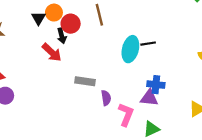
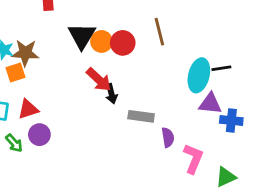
orange circle: (54, 13) -> (102, 41), moved
black triangle: (38, 18) -> (82, 36), size x1.5
black arrow: (62, 36) -> (111, 94), moved
purple triangle: (149, 98) -> (210, 104), moved

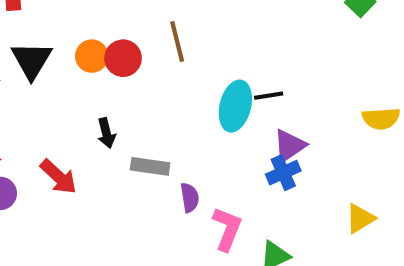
black triangle: (82, 36) -> (31, 60), moved
red arrow: (99, 80) -> (59, 177), moved
purple triangle: (210, 104) -> (289, 146), moved, turned -40
blue cross: (231, 120) -> (283, 173), turned -30

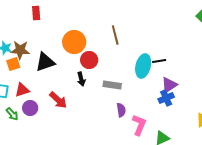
orange circle: (92, 56) -> (74, 42), size x1.5
red circle: (123, 58) -> (89, 60), moved
black triangle: (31, 60) -> (45, 62), moved, turned 40
gray rectangle: (150, 166) -> (112, 85), moved

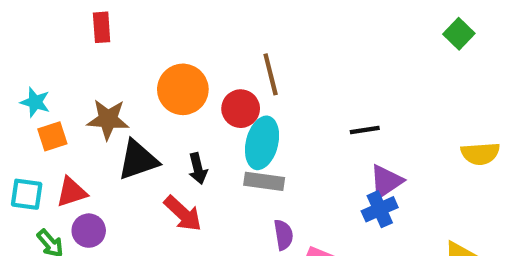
brown star: (20, 50) -> (108, 119), moved
red circle: (89, 60) -> (241, 109), moved
black triangle: (45, 62) -> (138, 160), moved
cyan ellipse: (143, 66) -> (262, 143), moved
red arrow: (58, 100) -> (183, 213), moved

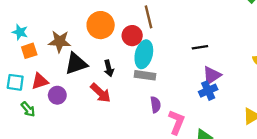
purple circle: (89, 231) -> (57, 95), moved

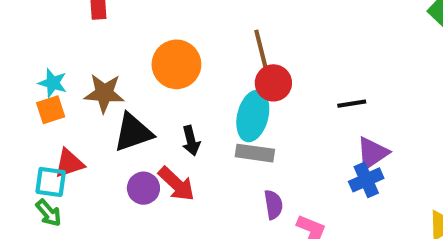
cyan star: (20, 32) -> (53, 83), moved
red circle: (132, 36) -> (273, 83), moved
cyan square: (15, 82) -> (51, 182), moved
purple circle: (57, 95) -> (143, 188), moved

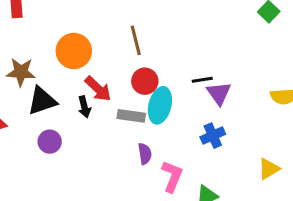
red circle: (273, 83) -> (145, 81), moved
cyan ellipse: (253, 116) -> (160, 105), moved
purple triangle: (372, 153) -> (219, 93), moved, turned -32
red arrow: (176, 184) -> (98, 89), moved

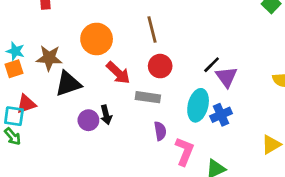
black line: (202, 80) -> (212, 65), turned -36
cyan ellipse: (160, 105) -> (198, 105), moved
black arrow: (84, 107) -> (106, 115), moved
purple circle: (50, 142) -> (88, 120), moved

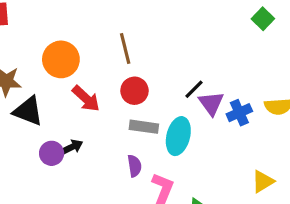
black triangle: (68, 84) -> (28, 111), turned 40
gray rectangle: (148, 97) -> (144, 127), moved
black arrow: (106, 115) -> (72, 147), turned -102
blue cross: (221, 115) -> (239, 113), moved

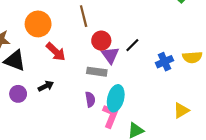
red circle: (134, 91) -> (101, 41), moved
purple triangle: (211, 103) -> (110, 55), moved
cyan ellipse: (178, 136) -> (116, 98), moved
purple circle: (52, 153) -> (18, 94), moved

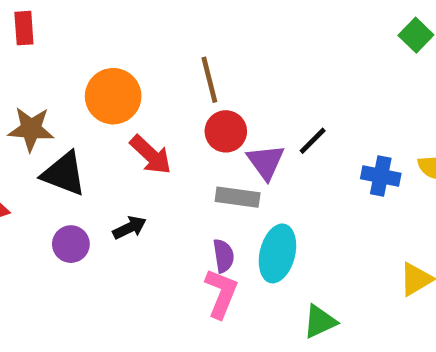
red circle: (101, 41) -> (226, 131), moved
blue cross: (165, 62) -> (381, 176), turned 35
pink L-shape: (110, 116) -> (221, 293), moved

